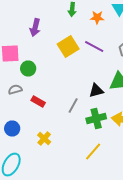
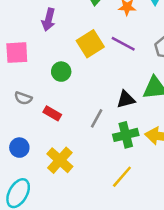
green circle: (28, 68) -> (61, 72), moved
gray semicircle: (15, 90) -> (23, 98), turned -144
yellow cross: (44, 138) -> (60, 160), size x1.5

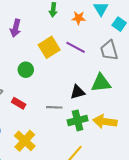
gray line: (97, 118) -> (54, 107), turned 63

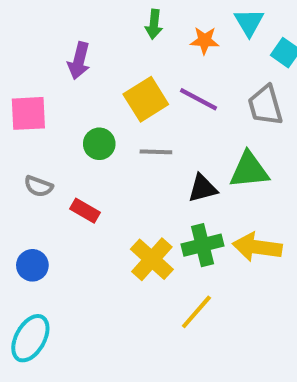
gray line: (54, 107) -> (156, 152), moved
yellow cross: (25, 141) -> (152, 259), moved

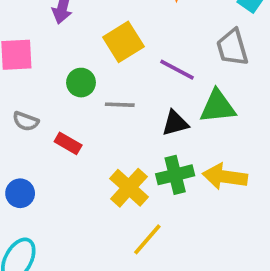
purple line: (198, 99) -> (177, 70), moved
gray line: (156, 152) -> (120, 105), moved
yellow line: (196, 312) -> (147, 239), moved

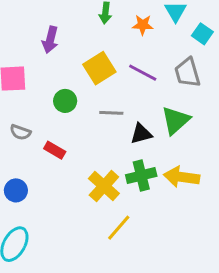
purple line: (177, 70) -> (143, 73), moved
gray line: (120, 105) -> (111, 113), moved
green triangle: (218, 107) -> (176, 120), turned -36

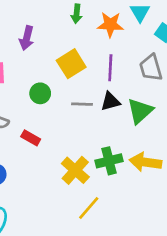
orange star: (143, 25) -> (110, 25), size x1.4
purple line: (143, 73) -> (110, 68), turned 65
black triangle: (141, 134) -> (110, 101), moved

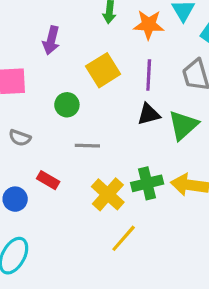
gray line: (82, 104) -> (87, 146), moved
red rectangle: (31, 138) -> (48, 180), moved

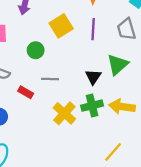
black triangle: (149, 114) -> (93, 77), moved, turned -42
red rectangle: (48, 180) -> (26, 92), moved
yellow line: (124, 238) -> (113, 152), moved

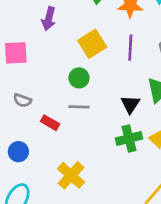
green circle: (36, 50) -> (79, 78), moved
yellow cross: (64, 113) -> (71, 175), moved

